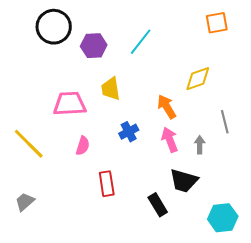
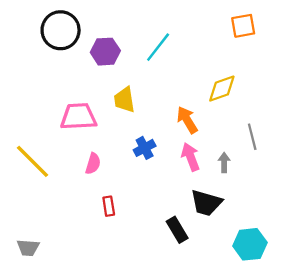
red rectangle: (107, 184) -> (109, 206), moved, size x0.7
gray trapezoid: (25, 202) -> (28, 248), moved, turned -135

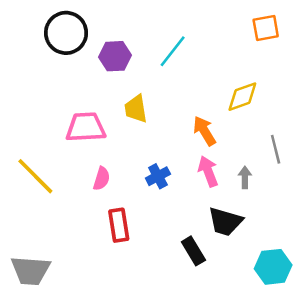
blue cross: (145, 148) -> (158, 176), moved
red rectangle: (109, 206) -> (119, 225), size x1.5
gray trapezoid: (28, 248) -> (31, 271), size x1.6

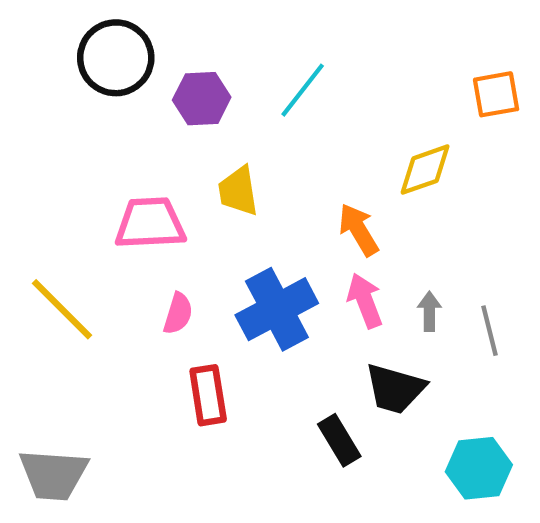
orange square: (266, 28) -> (496, 94), moved
gray line: (276, 149) -> (490, 331), moved
blue cross: (158, 176) -> (277, 309), size x1.8

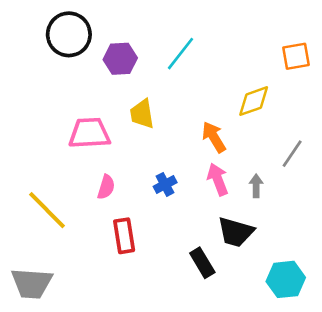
yellow line: (62, 309) -> (47, 210), moved
blue cross: (277, 309) -> (165, 184), size x0.5
gray line: (490, 331) -> (292, 154), moved, turned 48

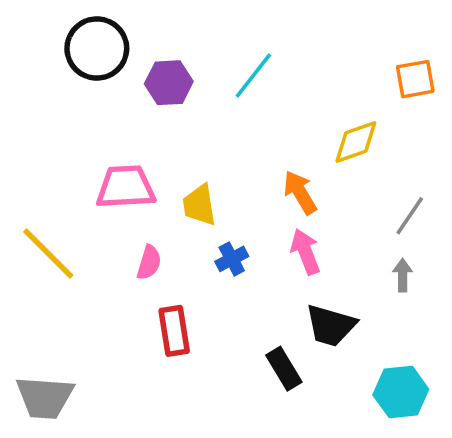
yellow trapezoid: (142, 114) -> (199, 205), moved
gray arrow: (256, 186) -> (403, 275), moved
yellow line: (47, 210) -> (48, 254), moved

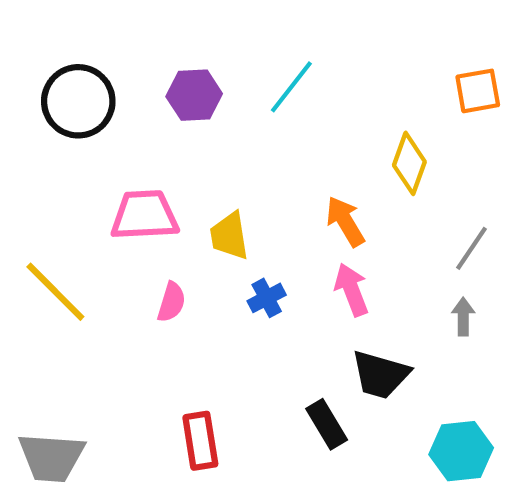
black circle: (97, 49) -> (78, 101), moved
yellow diamond: (356, 142) -> (409, 163), turned -51
red rectangle: (174, 331) -> (200, 441), moved

